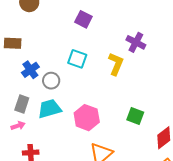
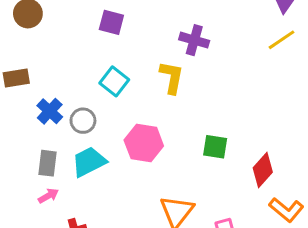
cyan square: (77, 59) -> (114, 81), turned 30
pink hexagon: (87, 118) -> (144, 143), moved

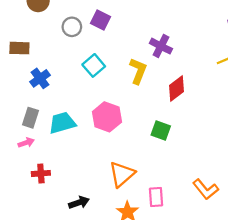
gray circle: (83, 121) -> (72, 27), moved
red diamond: (263, 170) -> (176, 88), moved

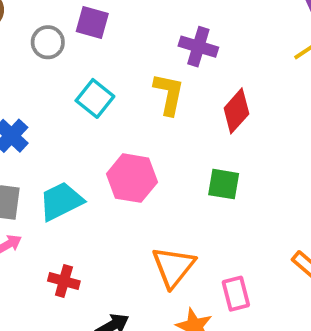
red cross: (41, 173) -> (64, 281), moved, turned 30

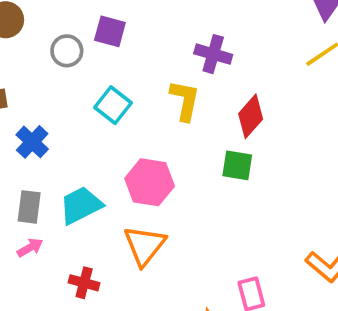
green square: (224, 184) -> (237, 165), moved
orange triangle: (173, 267) -> (145, 245), moved

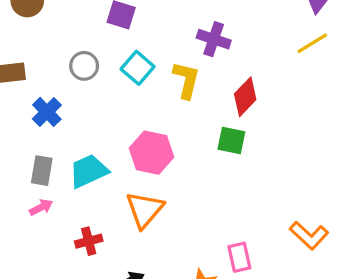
gray circle: (67, 51) -> (84, 66), moved
cyan square: (113, 105) -> (138, 68), moved
red cross: (84, 283) -> (89, 241), turned -32

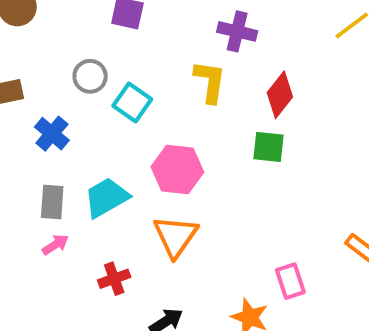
cyan square: (138, 68) -> (132, 103), moved

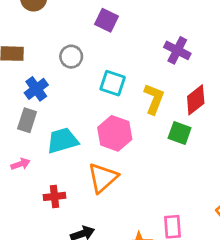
yellow L-shape: (210, 82) -> (154, 99), moved
cyan square: (132, 103) -> (113, 83), moved, turned -30
gray rectangle: (52, 202) -> (27, 120), moved

